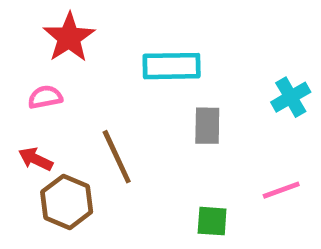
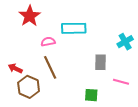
pink semicircle: (45, 97) -> (48, 42), moved
gray rectangle: (207, 126) -> (100, 62), moved
pink line: (281, 190) -> (121, 82), turned 35

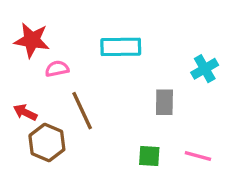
red star: (30, 16) -> (32, 40), moved, turned -30
pink semicircle: (48, 42) -> (57, 69), moved
pink line: (121, 82) -> (198, 156), moved

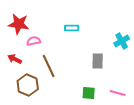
cyan rectangle: (121, 47) -> (72, 28), size x0.6
red arrow: (25, 112) -> (15, 59), moved

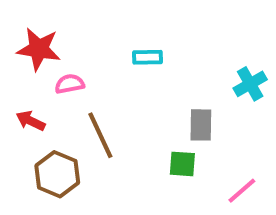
green square: (89, 93) -> (182, 164), moved
pink line: (118, 93) -> (242, 191), turned -56

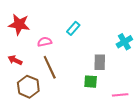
cyan rectangle: (147, 57) -> (73, 28), turned -48
pink semicircle: (70, 84) -> (45, 42), moved
pink line: (242, 191) -> (120, 95), turned 35

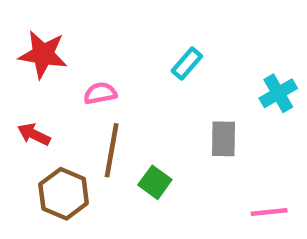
cyan rectangle: (73, 28) -> (187, 64), moved
brown line: (50, 67) -> (112, 150), turned 35
green square: (91, 82) -> (155, 182), moved, turned 32

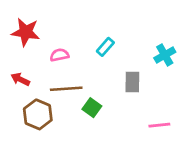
cyan rectangle: (187, 64) -> (105, 47), moved
brown line: (112, 150) -> (66, 89), turned 76

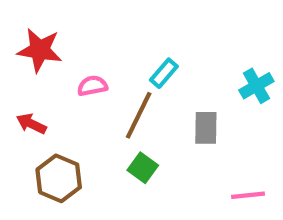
brown line: (66, 89) -> (139, 115), moved, turned -60

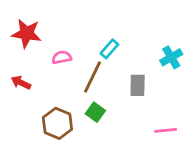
brown hexagon: (59, 178) -> (57, 123), moved

